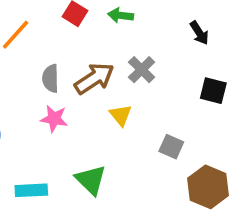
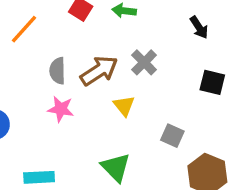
green triangle: (91, 180) -> (116, 167), moved

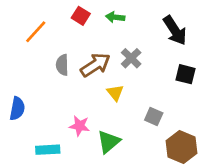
black arrow: (199, 27) -> (175, 30), size x1.6
pink star: (61, 109) -> (79, 126), moved
green triangle: (116, 167) -> (109, 142), turned 35

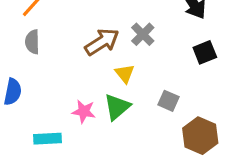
gray semicircle: (62, 65) -> (32, 42), moved
black square: (185, 74) -> (205, 52), turned -36
green triangle: (109, 142) -> (117, 107), moved

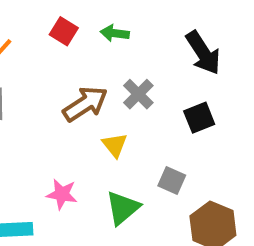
black square: (205, 52) -> (199, 118), moved
green triangle: (117, 107) -> (123, 208), moved

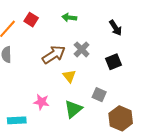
red square: (64, 31) -> (31, 20), moved
black arrow: (203, 53) -> (116, 28), size x0.7

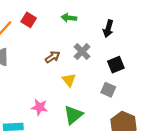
black arrow: (116, 28) -> (108, 29), moved, turned 49
brown arrow: (54, 55) -> (53, 57), size x0.6
gray square: (99, 95) -> (108, 90), moved

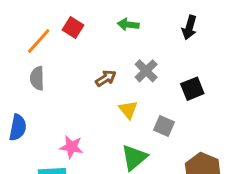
black arrow: (108, 29) -> (189, 28), moved
gray square: (108, 90) -> (164, 126), moved
pink star: (39, 107) -> (71, 147), moved

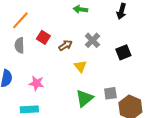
red square: (73, 28) -> (43, 37), moved
gray square: (164, 126) -> (110, 93), moved, turned -32
pink star: (71, 147) -> (36, 83), moved

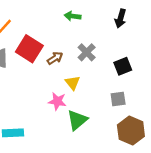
red square: (43, 37) -> (29, 49), size x1.6
pink star: (36, 83) -> (57, 101), moved
gray square: (110, 93) -> (118, 99), moved

